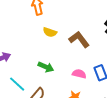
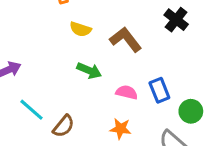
green arrow: (46, 67) -> (89, 71), moved

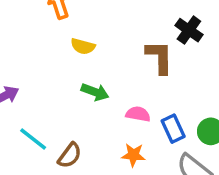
brown L-shape: (126, 40) -> (159, 57), moved, turned 40
blue rectangle: (159, 90) -> (173, 129), moved

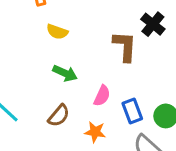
pink semicircle: (138, 114) -> (102, 96), turned 100
brown semicircle: (70, 155) -> (59, 116), moved

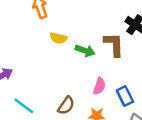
green arrow: (65, 73) -> (85, 51), moved

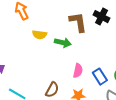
brown L-shape: (114, 45) -> (78, 22), moved

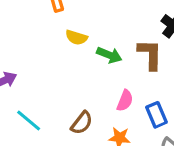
brown L-shape: (78, 22) -> (150, 54), moved

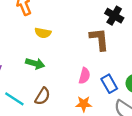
green arrow: (109, 55) -> (35, 63), moved
brown semicircle: (82, 123) -> (43, 96), moved

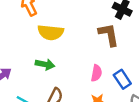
yellow semicircle: (43, 33) -> (51, 32), size x1.5

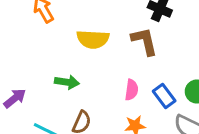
yellow semicircle: (51, 32) -> (93, 39), moved

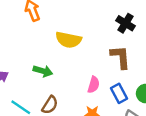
brown L-shape: (145, 41) -> (120, 57), moved

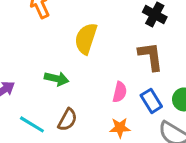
yellow semicircle: (68, 40) -> (86, 39), turned 100

